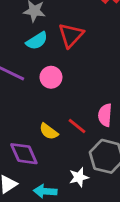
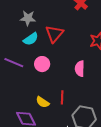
pink semicircle: (105, 115) -> (80, 69), moved
red line: (77, 126) -> (62, 97), turned 56

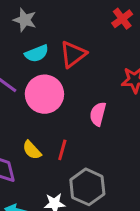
gray star: (28, 18) -> (25, 20), moved
pink circle: (42, 64) -> (44, 94), size x1.6

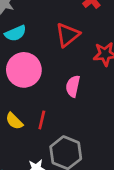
red triangle: (73, 54) -> (68, 35), moved

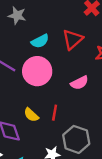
cyan semicircle: (16, 33) -> (40, 41), moved
pink semicircle: (73, 86) -> (79, 83), turned -126

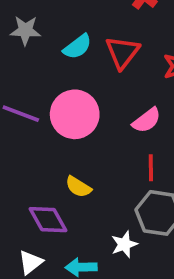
cyan semicircle: (40, 41) -> (77, 47), moved
red line: (55, 113) -> (151, 168), moved

